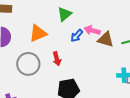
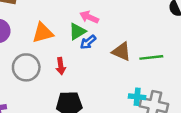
green triangle: (64, 14) -> (77, 31), moved
pink arrow: (92, 30) -> (89, 17), moved

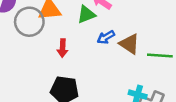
blue arrow: (88, 42) -> (106, 37), moved
gray circle: (26, 67) -> (29, 22), moved

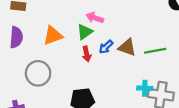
gray circle: (29, 22) -> (38, 73), moved
red arrow: (62, 48) -> (87, 54), moved

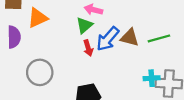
orange triangle: (53, 35) -> (38, 18), moved
blue arrow: (106, 47) -> (108, 39), size x1.6

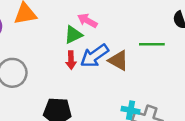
green line: (159, 38) -> (152, 44), moved

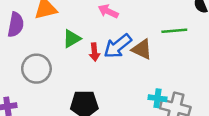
green triangle: (73, 35) -> (72, 39), moved

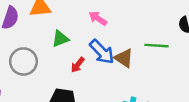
blue arrow: (118, 46) -> (102, 52), turned -104
red arrow: (94, 52) -> (78, 65), moved, turned 35

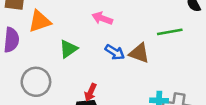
blue arrow: (102, 52) -> (115, 52), size x0.7
red arrow: (78, 65) -> (91, 92), moved

